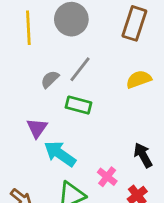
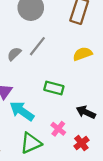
green rectangle: (79, 105) -> (54, 88), moved
black arrow: (143, 155) -> (86, 112), turned -36

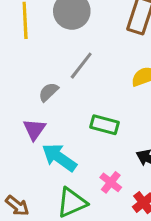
gray semicircle: (14, 54) -> (48, 92), moved

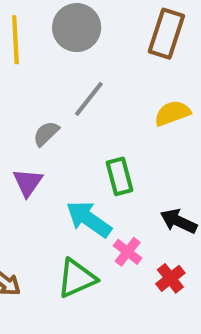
green rectangle: (105, 125) -> (119, 176), turned 60
cyan arrow: (59, 157) -> (89, 219), moved

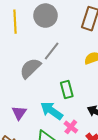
gray semicircle: (46, 134) -> (30, 68), size x1.6
purple triangle: (28, 182) -> (19, 113), moved

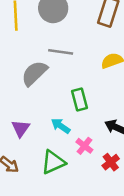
gray line: (52, 51) -> (61, 52), turned 60
cyan arrow: (52, 111) -> (61, 126), size x0.7

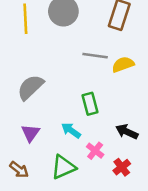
gray line: (61, 52) -> (95, 56), moved
gray semicircle: (34, 73) -> (30, 87), moved

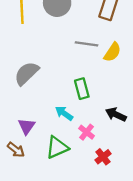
yellow semicircle: (123, 64) -> (112, 52), turned 144
purple triangle: (30, 133) -> (27, 126), moved
red cross: (122, 167) -> (103, 157), moved

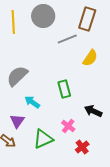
gray line: (87, 44) -> (67, 39), moved, turned -30
cyan arrow: (64, 113) -> (32, 102), moved

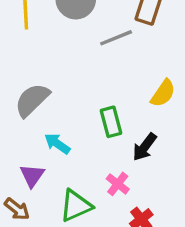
yellow semicircle: (90, 58) -> (163, 93), moved
black arrow: (93, 111) -> (145, 147), moved, turned -78

